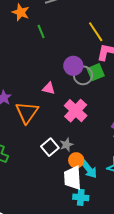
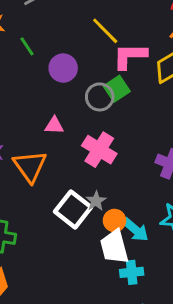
purple circle: (73, 66) -> (63, 68), moved
white square: (50, 147) -> (73, 209), size x1.4

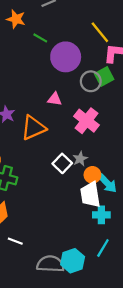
green line: (27, 46) -> (40, 38), turned -32
purple circle: (63, 68) -> (66, 57), size x1.4
orange triangle: (30, 166) -> (33, 128), turned 36
white square: (73, 209) -> (62, 163), size x0.7

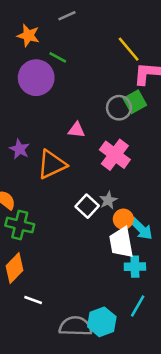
purple circle: (66, 57) -> (36, 78), moved

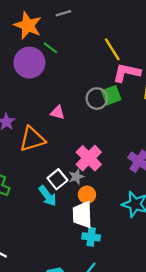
orange star: (28, 36) -> (28, 25), size x1.4
pink cross: (115, 155) -> (89, 158), moved
cyan arrow: (141, 229) -> (48, 196), moved

